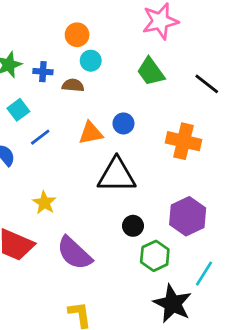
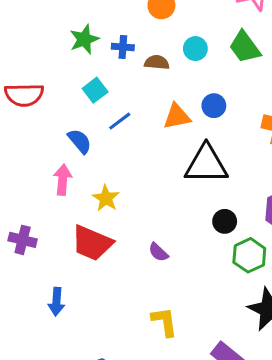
cyan circle: (91, 61) -> (195, 49), moved
yellow star: (44, 203) -> (106, 198), moved
purple semicircle: (74, 253) -> (158, 252), size x0.5

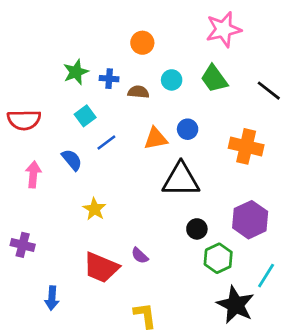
pink arrow: (63, 180) -> (33, 174), moved
red trapezoid: (92, 243) -> (101, 268), moved

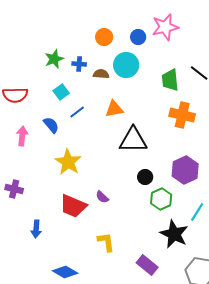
green trapezoid: (214, 79) -> (170, 80), moved, turned 30
cyan circle: (172, 80) -> (126, 65), size x1.6
blue circle: (188, 129) -> (138, 37), moved
yellow star: (94, 209) -> (68, 162), size x1.5

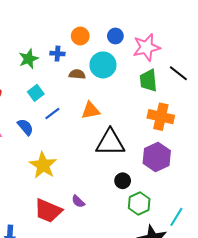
pink star: (165, 27) -> (146, 47), moved
blue cross: (79, 64) -> (57, 54), moved
purple hexagon: (185, 170) -> (157, 157), moved

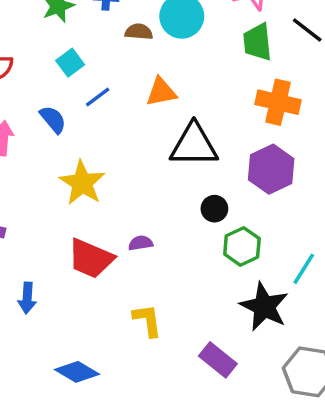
purple semicircle: (78, 201) -> (141, 243), turned 128

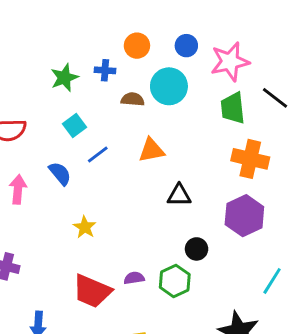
black triangle: (194, 145) -> (179, 195), size x0.6
yellow star: (82, 183) -> (85, 227), size x0.6
green hexagon: (242, 246) -> (175, 281), moved
cyan line: (304, 269) -> (272, 281), moved

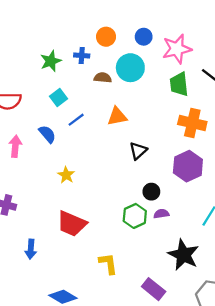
black triangle: (179, 195) -> (138, 151), turned -42
purple semicircle: (134, 278) -> (161, 214), moved

